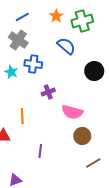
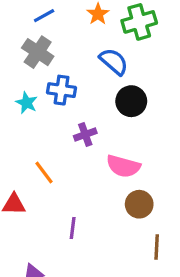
black circle: (94, 71) -> (131, 101), moved
orange line: (22, 116) -> (44, 173), turned -35
brown line: (93, 163) -> (157, 247), turned -56

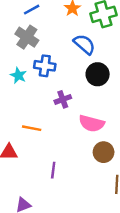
orange line: (44, 173) -> (32, 128), turned -42

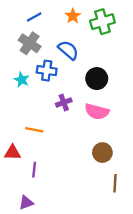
blue semicircle: (84, 44) -> (68, 50), moved
pink semicircle: (92, 123) -> (97, 112), moved
purple line: (53, 170) -> (34, 170), moved

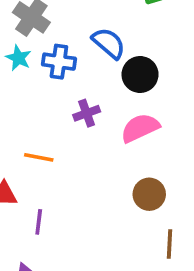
blue semicircle: (68, 50) -> (109, 43), moved
cyan star: (22, 80) -> (18, 58), moved
pink semicircle: (97, 112) -> (140, 128), turned 140

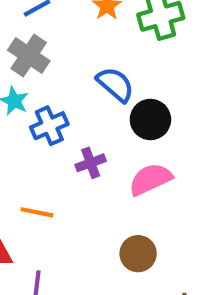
blue cross: (59, 62) -> (49, 126), moved, turned -32
brown circle: (149, 194) -> (138, 254), moved

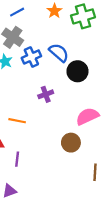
blue cross: (49, 126) -> (31, 57), moved
pink semicircle: (150, 179) -> (87, 116), moved

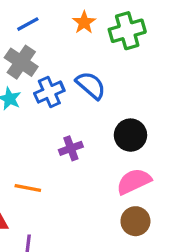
black circle: (77, 71) -> (130, 135), moved
brown circle: (71, 143) -> (135, 221), moved

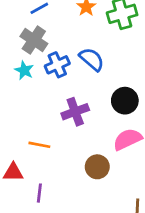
purple cross: (71, 148) -> (75, 112), size x1.4
brown circle: (135, 221) -> (97, 167), moved

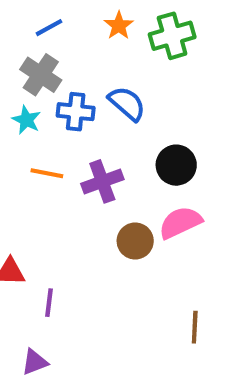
blue cross: (57, 65) -> (76, 112), turned 30
orange line: (39, 145) -> (47, 173), moved
brown circle: (97, 167) -> (135, 241), moved

